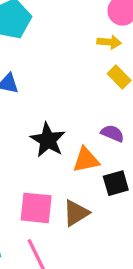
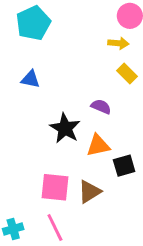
purple semicircle: (112, 133) -> (101, 107), moved

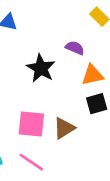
orange triangle: (98, 145) -> (93, 75), moved
pink line: (55, 228) -> (31, 162), turned -30

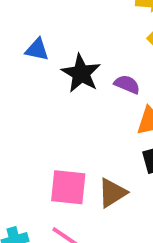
black star: (41, 68) -> (81, 73), moved

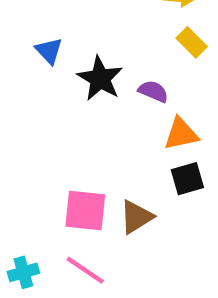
blue triangle: (37, 49) -> (49, 51), turned 35

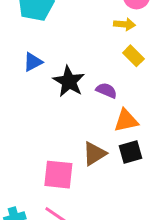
blue triangle: (49, 51) -> (33, 62), turned 45
brown triangle: (136, 217) -> (94, 154), moved

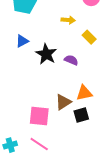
yellow arrow: (124, 24) -> (68, 20), moved
orange triangle: (126, 120) -> (84, 93), moved
black square: (130, 152) -> (81, 115), moved

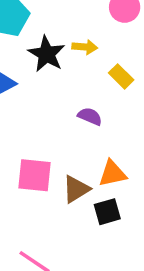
black star: (46, 54) -> (47, 54), moved
pink square: (39, 116) -> (34, 175), moved

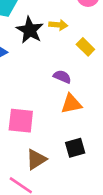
orange triangle: (112, 174) -> (71, 104), moved
brown triangle: (76, 189) -> (36, 159), moved

